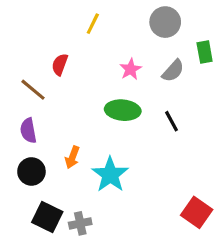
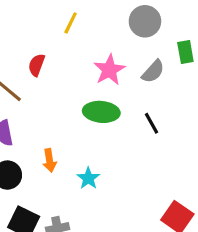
pink star: (131, 69) -> (109, 70), size x1.4
orange arrow: (72, 157) -> (49, 160), turned -30
cyan star: (110, 175) -> (88, 178), size x0.6

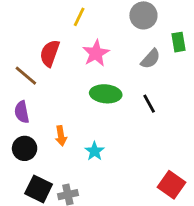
red semicircle: (37, 65) -> (50, 53), size x1.4
pink star: (109, 70) -> (96, 53), moved

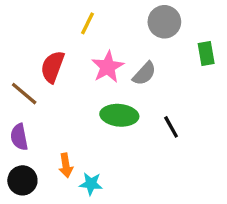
gray semicircle: (150, 59) -> (144, 74), moved
cyan star: (95, 151) -> (91, 184), moved, turned -30

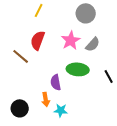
gray circle: (164, 22) -> (86, 13), moved
yellow line: (88, 23) -> (39, 10), moved
purple semicircle: (19, 137) -> (56, 82), moved

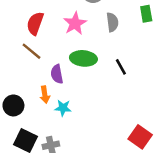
gray semicircle: (93, 44) -> (112, 22), moved, turned -49
brown line: (21, 56) -> (32, 51), moved

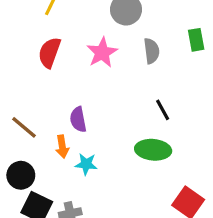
brown line: (32, 51) -> (24, 127), moved
green ellipse: (83, 58) -> (153, 150), moved
black circle: (13, 105) -> (21, 175), moved

